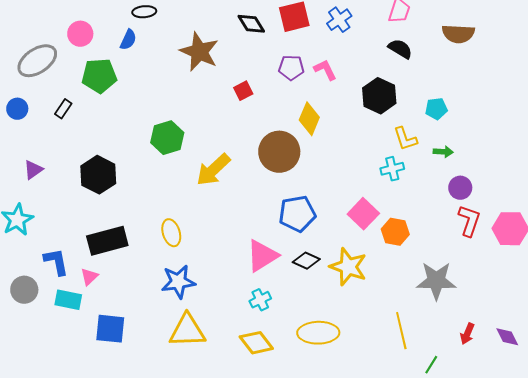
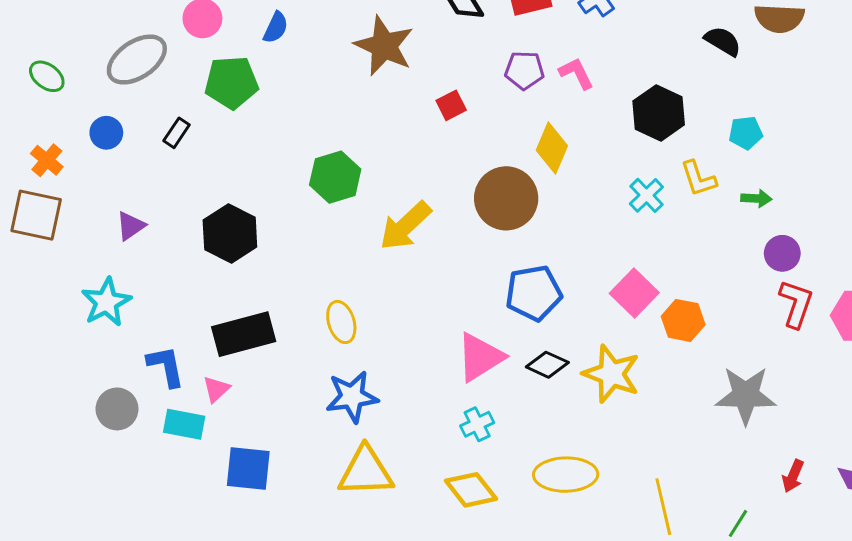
black semicircle: (400, 49) -> (723, 41), moved
cyan cross: (392, 169) -> (646, 195), moved, turned -30
yellow line: (401, 331) -> (663, 507), moved

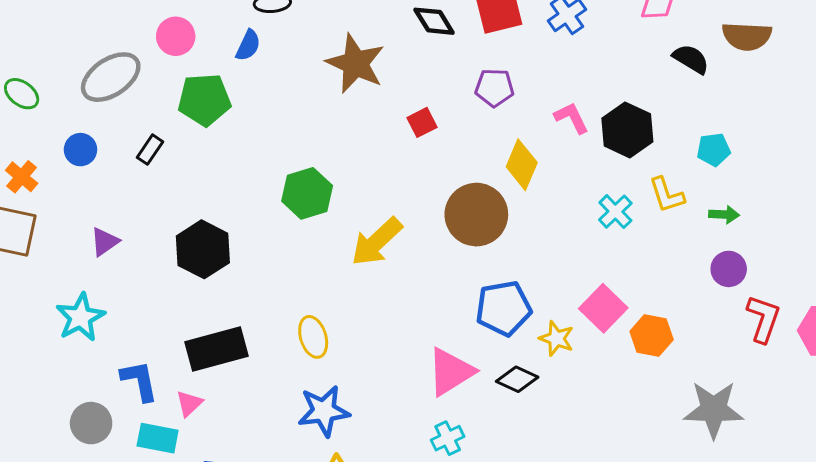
pink L-shape: (576, 73) -> (572, 118), moved
purple circle: (782, 253) -> (729, 269), moved
yellow star: (611, 374) -> (556, 338), moved, size x0.6

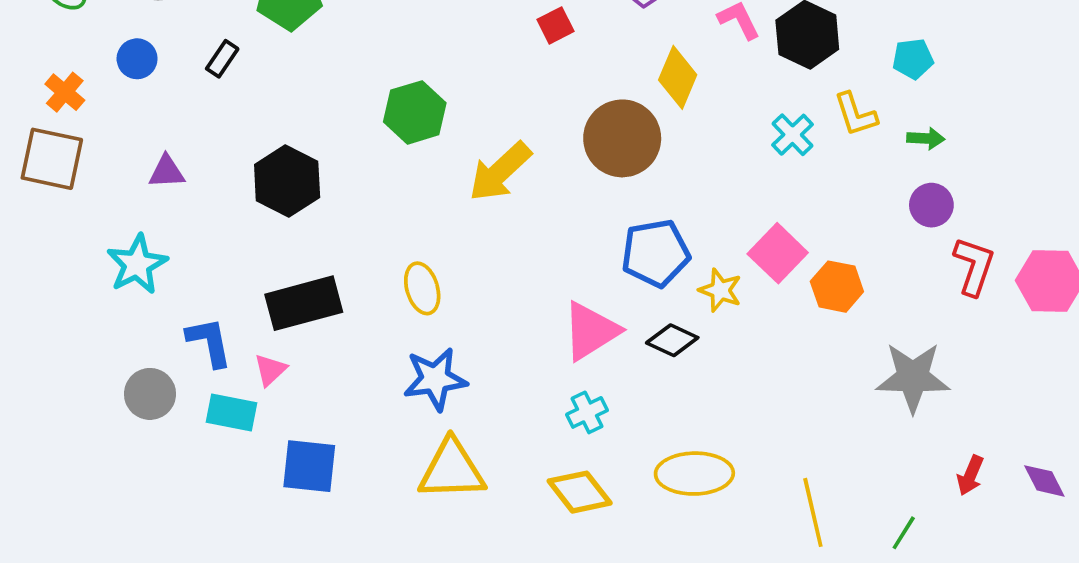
purple triangle: (105, 242) -> (167, 172), turned 32

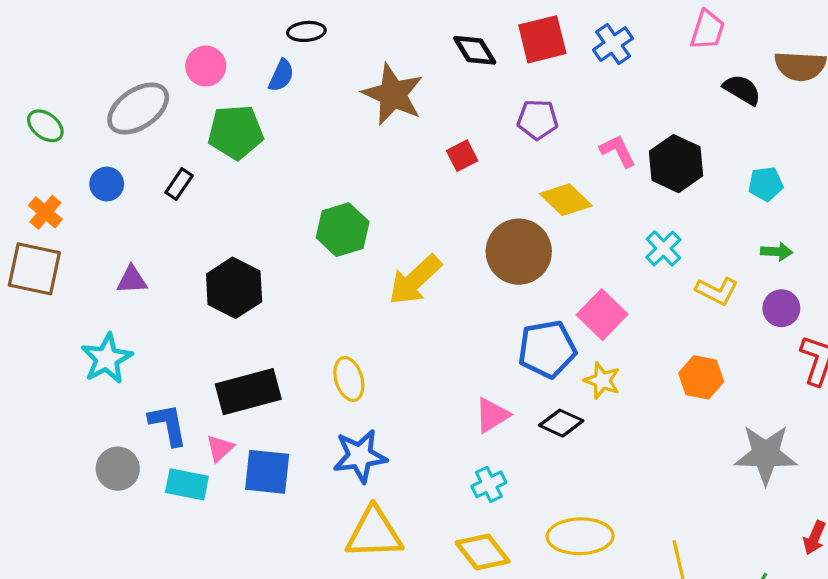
yellow diamond: (678, 77) -> (566, 200), turned -69
yellow L-shape: (855, 114) -> (717, 291), moved, turned -45
pink square: (778, 253) -> (602, 315), moved
pink triangle: (591, 331) -> (492, 415), size x0.7
blue square: (309, 466) -> (267, 472), moved

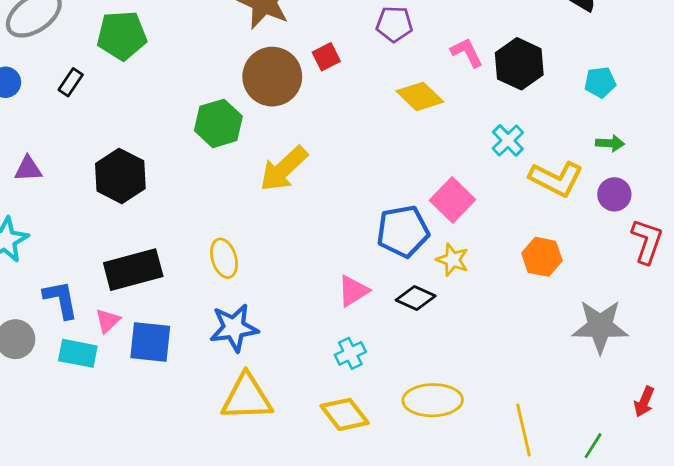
brown circle: (519, 252) -> (272, 77), moved
yellow L-shape: (717, 291) -> (556, 179), size x1.4

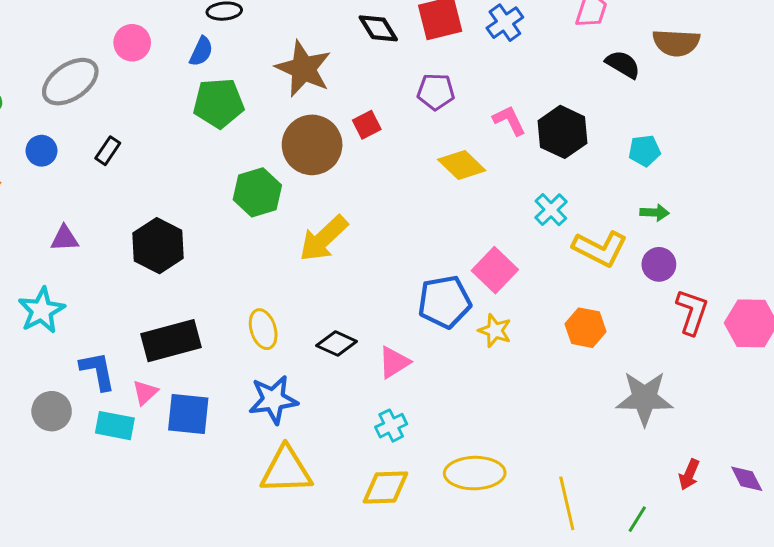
green pentagon: (122, 35) -> (219, 103), moved
black diamond: (416, 298) -> (337, 344), moved
yellow diamond: (345, 414) -> (385, 487), turned -54

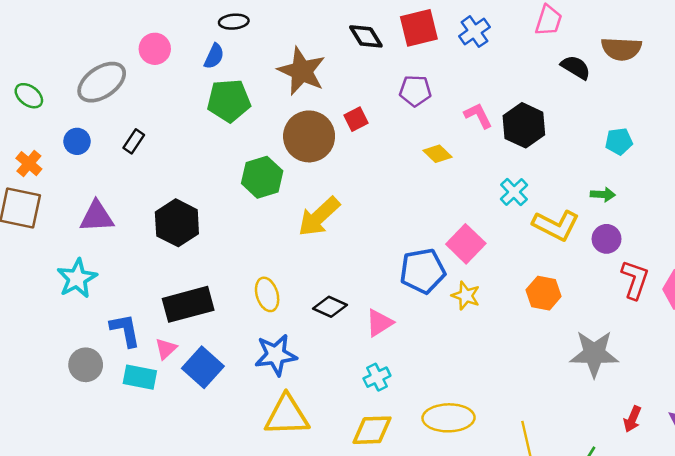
cyan pentagon: (645, 151) -> (619, 141), moved
yellow diamond: (462, 165) -> (437, 154), size x0.7
purple triangle: (65, 238) -> (97, 217), size x1.4
blue square: (188, 414) -> (203, 367), turned 36

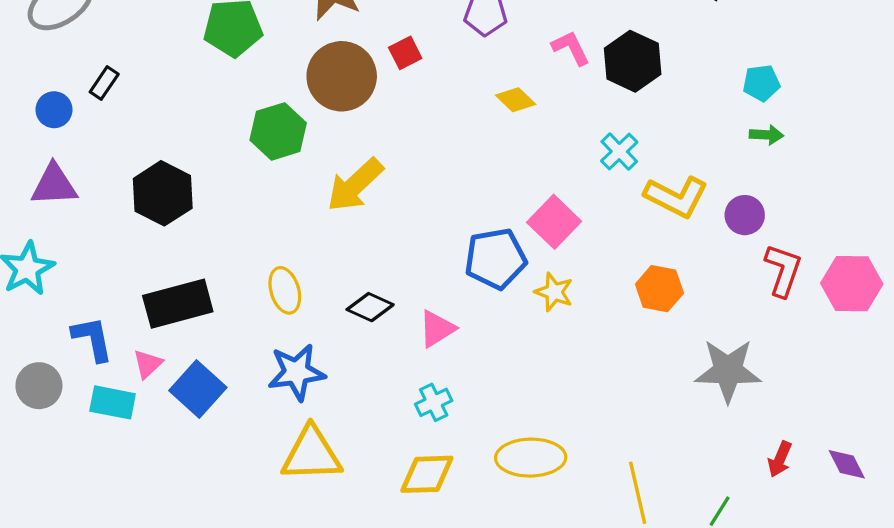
blue circle: (77, 141) -> (54, 110), moved
green arrow: (603, 194) -> (766, 135), moved

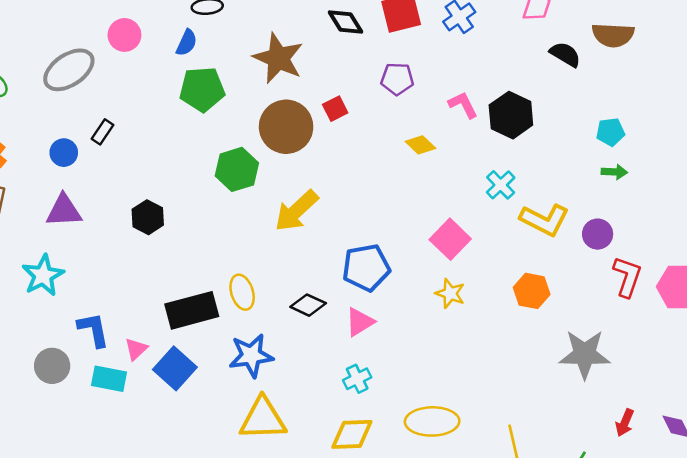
black hexagon: (163, 193) -> (148, 217), size x0.7
blue pentagon: (496, 259) -> (366, 268), moved
black rectangle: (178, 304) -> (192, 310), moved

